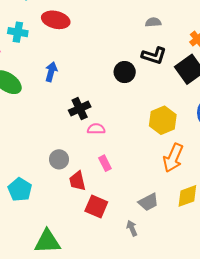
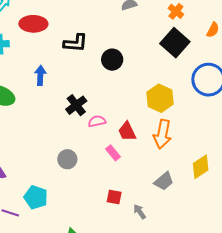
black L-shape: (154, 56) -> (75, 43), moved
orange arrow: (173, 158) -> (162, 134), moved
red trapezoid: (77, 181) -> (127, 131), moved
red square: (96, 206) -> (114, 197), size x0.7
gray arrow: (132, 228) -> (140, 212), moved

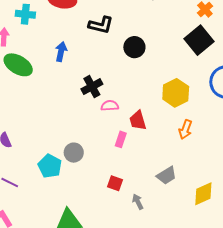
orange arrow: (162, 134) -> (185, 129), moved, size x0.7
pink rectangle: (113, 153) -> (121, 139), turned 49
gray circle: (67, 159) -> (74, 153), moved
yellow diamond: (201, 167) -> (203, 194), moved
cyan pentagon: (36, 197) -> (50, 166), moved

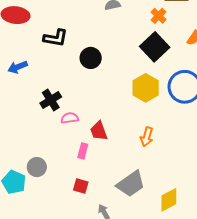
blue arrow: (61, 52) -> (18, 67), turned -120
yellow hexagon: (176, 93) -> (146, 88), moved
gray trapezoid: (166, 175) -> (131, 184), size x1.4
red square: (115, 183) -> (81, 186), moved

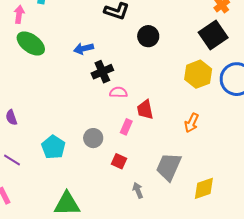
blue arrow: (18, 67) -> (84, 49), moved
gray circle: (37, 167) -> (93, 138), moved
gray trapezoid: (131, 184) -> (169, 167), turned 140

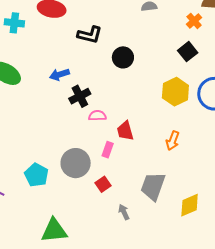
black square: (213, 35) -> (188, 52), size x0.7
gray circle: (93, 138) -> (76, 163), size x1.5
red square: (119, 161) -> (103, 184), turned 35

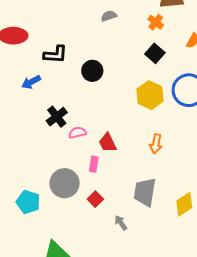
blue arrow: (59, 75) -> (31, 82), moved

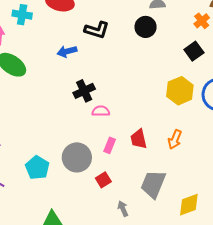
black circle: (92, 71) -> (146, 27), moved
red trapezoid: (108, 143) -> (139, 139), moved

